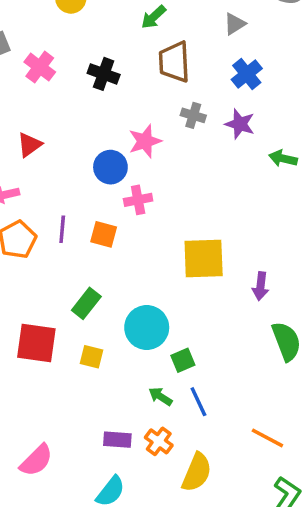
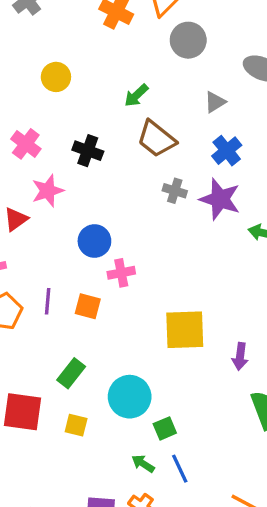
brown trapezoid: (174, 62) -> (156, 139), turned -48
purple star: (240, 124) -> (220, 199), size x1.4
pink star: (145, 141) -> (48, 191), moved

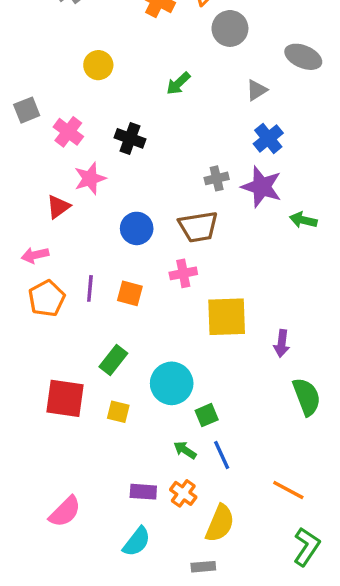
brown trapezoid: (156, 139) -> (198, 227), moved, turned -48
gray cross: (175, 191) -> (217, 178), turned -30
pink cross: (121, 273) -> (183, 273), moved

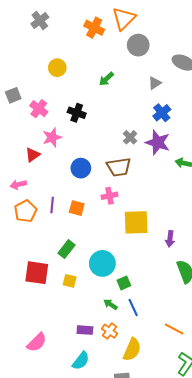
gray cross: (217, 178) -> (130, 137), turned -32

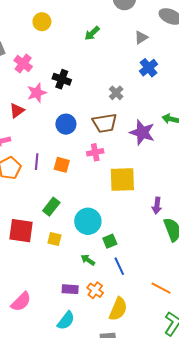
black cross: (77, 113) -> (62, 79), moved
purple star: (158, 142) -> (142, 132), moved
purple arrow: (170, 239) -> (157, 206), moved
green arrow: (111, 304) -> (88, 260), moved

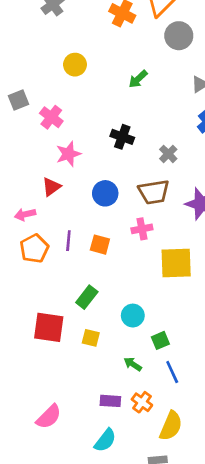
black cross: (62, 79) -> (122, 137), moved
red triangle: (17, 111) -> (51, 187), moved
cyan circle: (88, 221) -> (133, 316), size x0.7

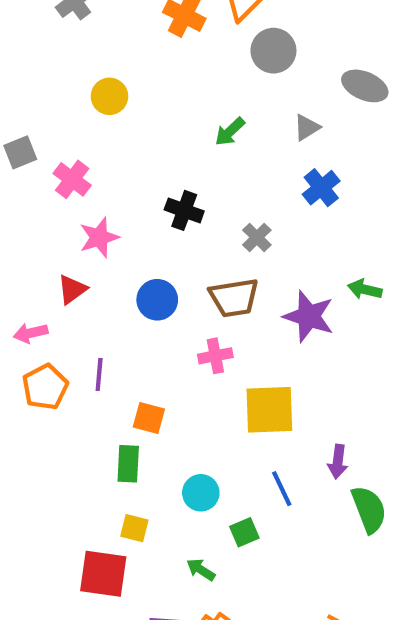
green arrow: (138, 79) -> (230, 132), moved
orange square: (100, 245) -> (149, 418), moved
green rectangle: (87, 297) -> (128, 464), turned -35
red square: (49, 327) -> (103, 574), moved
blue line: (172, 372) -> (282, 489), moved

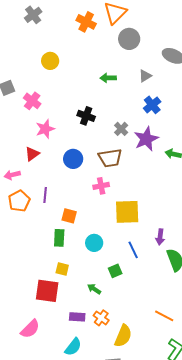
green arrow: (230, 132) -> (108, 78), turned 42
purple star: (309, 316) -> (146, 139), moved, turned 30
cyan circle: (201, 493) -> (94, 243), moved

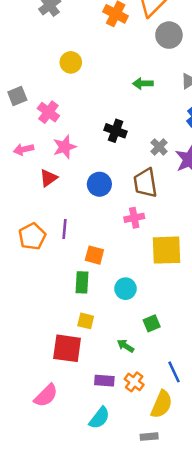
brown trapezoid: (110, 158) -> (145, 183), turned 90
pink arrow: (12, 175) -> (24, 149), moved
blue line: (133, 250) -> (174, 372), moved

